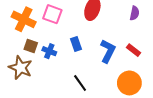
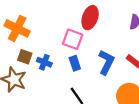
pink square: (52, 14) -> (73, 39), moved
blue rectangle: (76, 44) -> (75, 63), moved

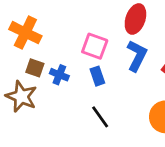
red ellipse: (90, 18) -> (135, 19), moved
blue L-shape: (106, 62) -> (137, 56), moved

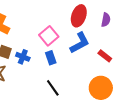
pink square: (95, 46) -> (49, 36), turned 30
blue L-shape: (137, 56) -> (80, 43), turned 35

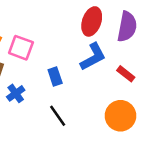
purple semicircle: (106, 20) -> (127, 27), size x1.6
pink square: (49, 36) -> (21, 48), moved, turned -30
blue cross: (23, 57) -> (16, 93), moved, turned 32

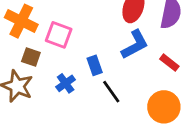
blue cross: (16, 93) -> (66, 83), moved
black line: (58, 116) -> (111, 92), moved

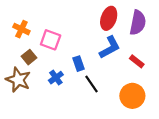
orange cross: (21, 21) -> (21, 29), size x0.7
brown square: (31, 57) -> (29, 57), turned 32

